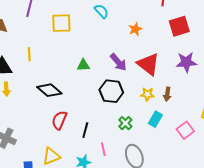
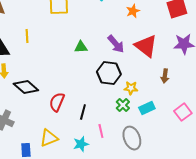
black diamond: (49, 90) -> (26, 87), moved
yellow star: (147, 94) -> (131, 88), moved
cyan rectangle: (155, 119) -> (147, 108), moved, turned 35

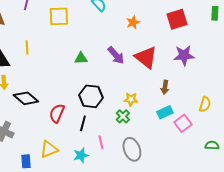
black hexagon: (109, 73) -> (91, 96), moved
cyan rectangle: (147, 108) -> (165, 112), moved

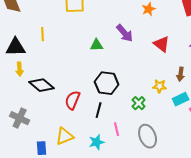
purple arrow: (116, 55) -> (125, 33), moved
red triangle: (146, 57) -> (162, 44), size x0.7
yellow star: (131, 99) -> (160, 86), moved

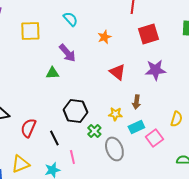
purple arrow: (125, 33) -> (67, 53), moved
black hexagon: (107, 83) -> (75, 111), moved
black line: (99, 110) -> (54, 138), turned -42
gray ellipse: (148, 136) -> (114, 149), moved

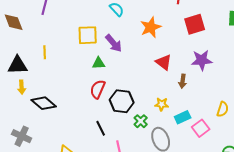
yellow square: (30, 31) -> (88, 35), moved
orange star: (104, 37) -> (151, 27), size x1.5
brown arrow: (136, 102) -> (183, 81), moved
red semicircle: (28, 128) -> (98, 89), moved

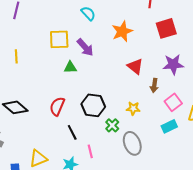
red semicircle: (98, 89) -> (57, 106), moved
cyan rectangle: (183, 117) -> (169, 126), moved
pink square: (201, 128) -> (173, 102), moved

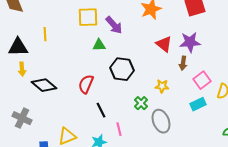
purple star: (173, 64) -> (190, 42), moved
black hexagon: (93, 105) -> (122, 69), moved

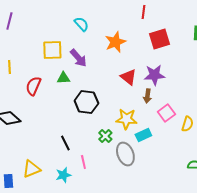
red semicircle: (86, 84) -> (33, 86), moved
yellow star: (162, 86) -> (126, 119), size x1.5
cyan rectangle: (198, 104) -> (143, 135), moved

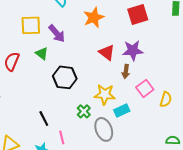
green triangle: (63, 78) -> (42, 53), turned 40

